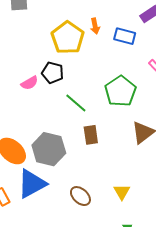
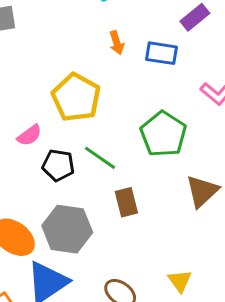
yellow pentagon: (68, 38) -> (76, 97), moved
black pentagon: (53, 73) -> (58, 165), moved

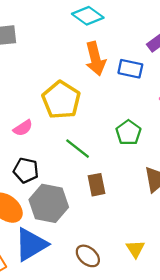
orange arrow: (117, 43) -> (95, 59), size x1.8
green pentagon: (163, 134) -> (128, 133), size x0.7
black pentagon: (58, 165) -> (26, 170), moved

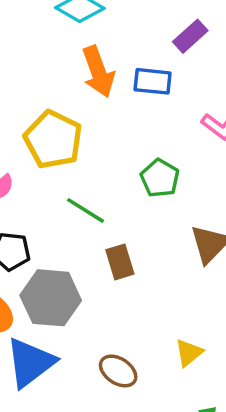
yellow triangle: (135, 249) -> (189, 353), turned 30

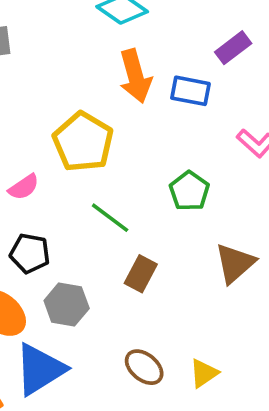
brown rectangle: (120, 262) -> (141, 274), turned 40
gray hexagon: (51, 298) -> (67, 304), size x0.7
brown ellipse: (118, 371) -> (144, 367), moved

